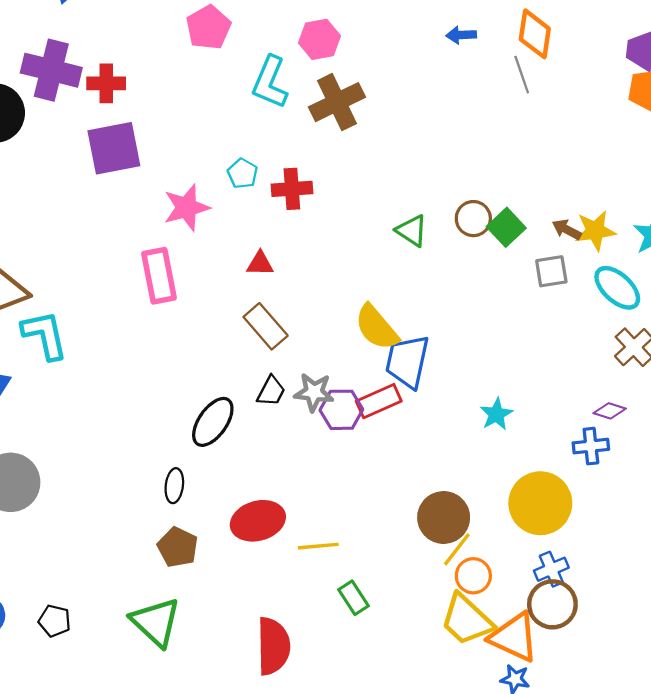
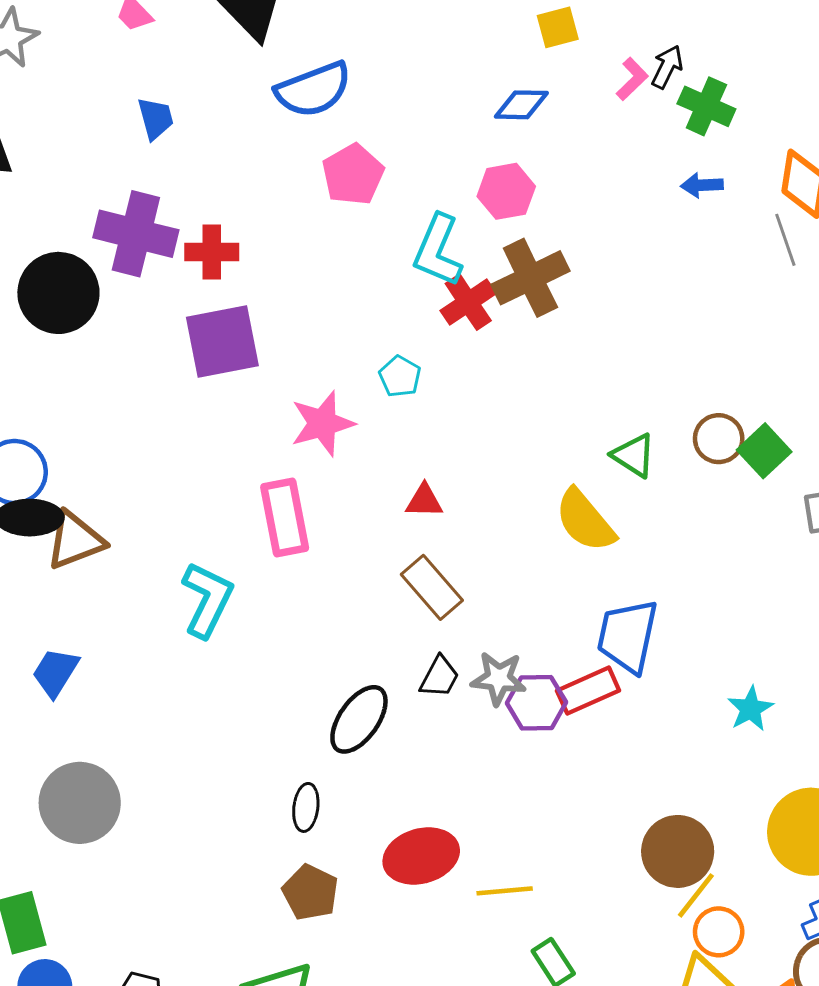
red cross: (292, 189) -> (468, 302), moved, turned -30
yellow semicircle: (377, 327) -> (585, 521), moved
cyan L-shape: (45, 335) -> (207, 600), moved, turned 38

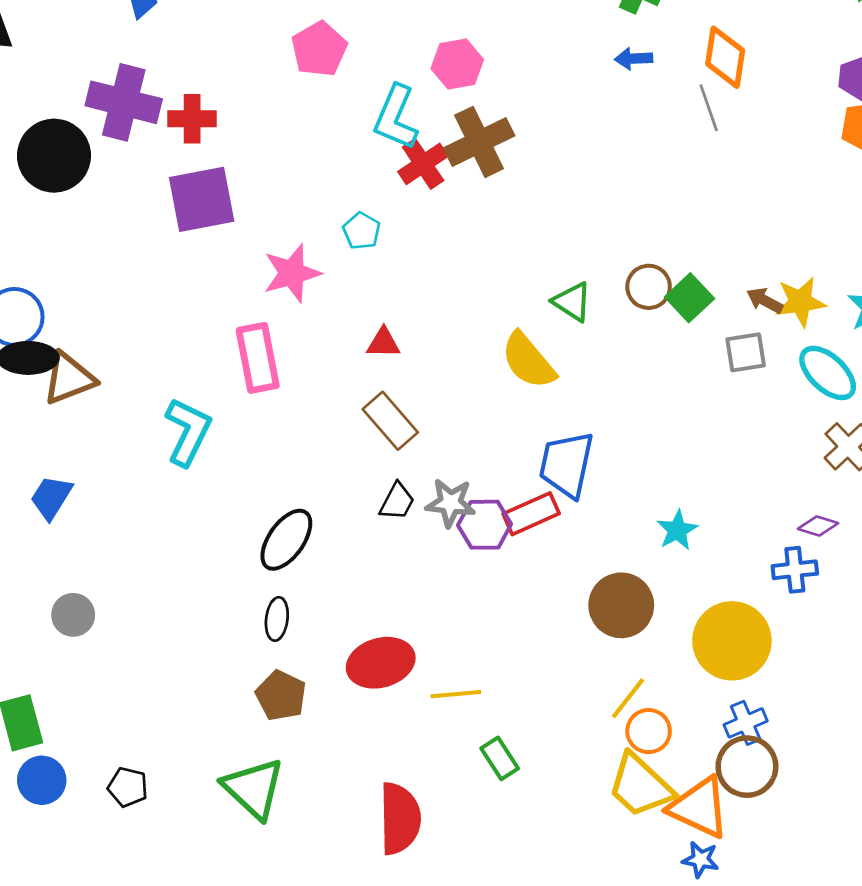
black ellipse: (359, 719) -> (286, 540), moved
gray circle: (80, 803) -> (73, 615), size x0.6
brown circle: (678, 851) -> (621, 605), moved

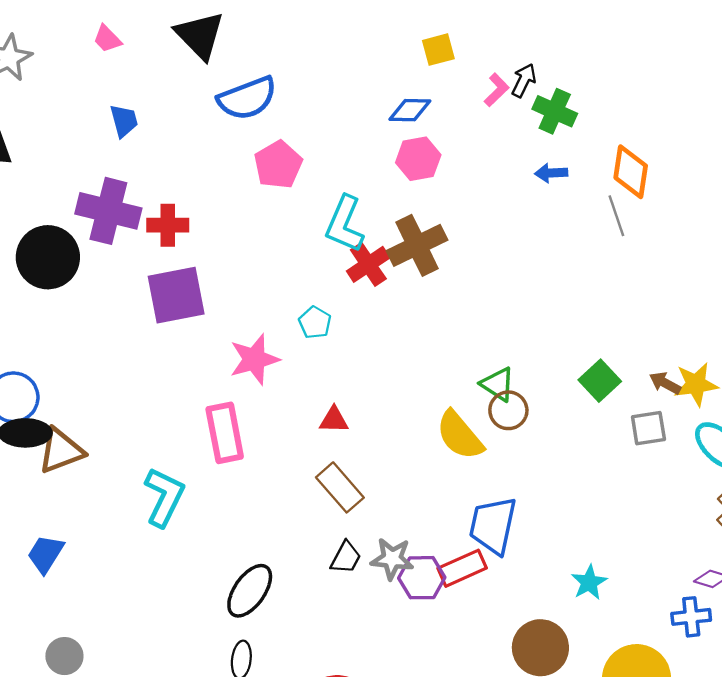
pink hexagon: (457, 64) -> (418, 159), moved
brown circle: (649, 287) -> (508, 410), moved

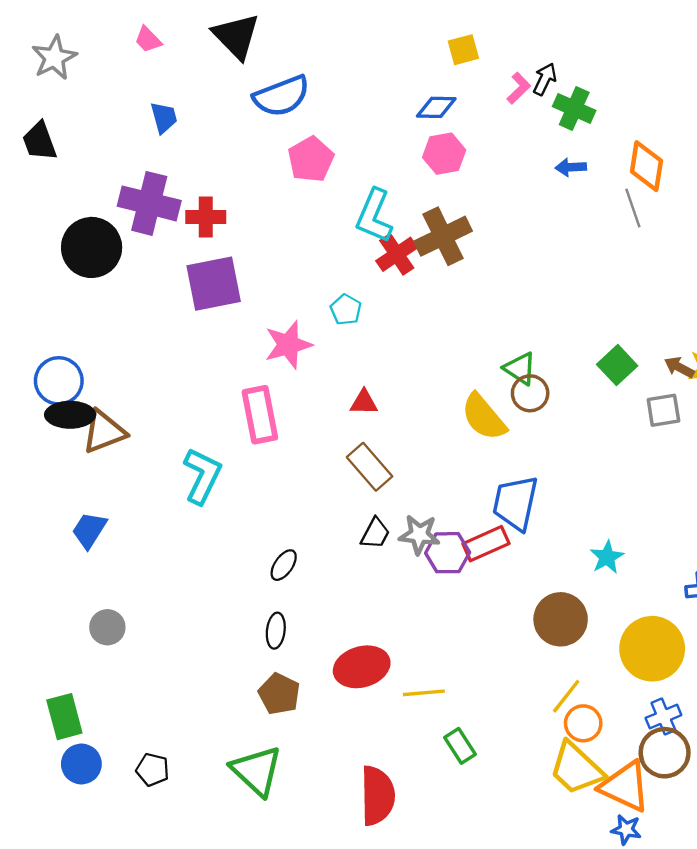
black ellipse: (250, 591) -> (284, 565), size x0.6

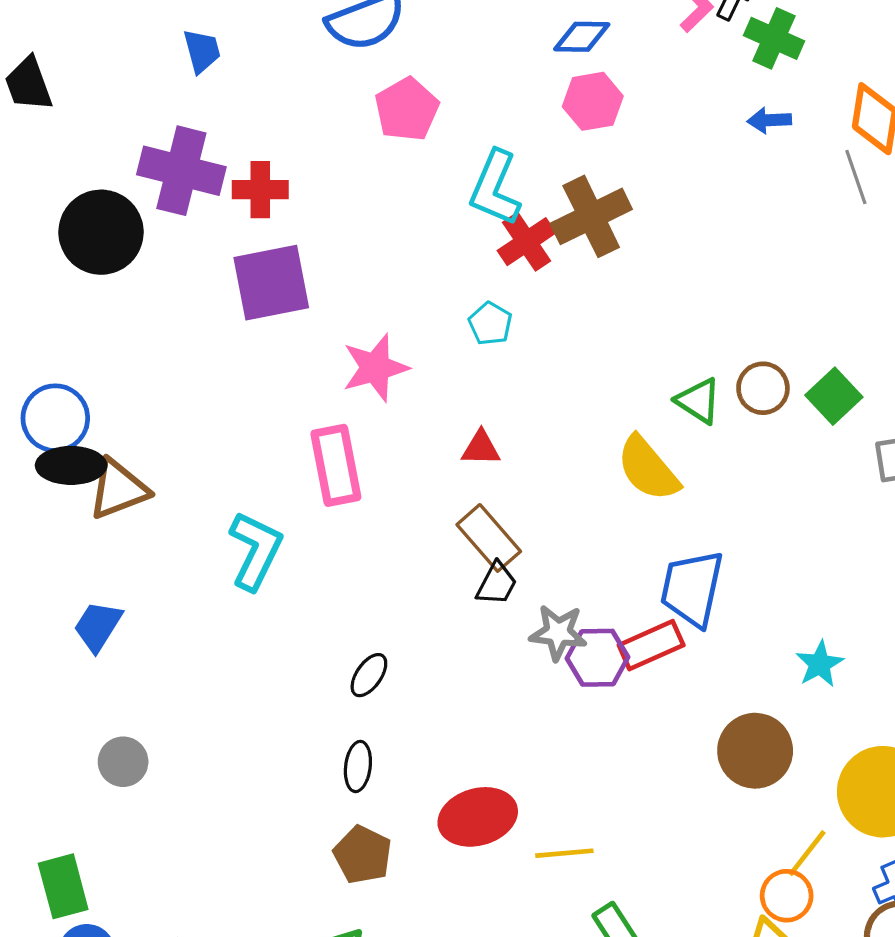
cyan pentagon: (346, 310) -> (490, 324), moved
brown circle: (530, 393) -> (763, 388), moved
black trapezoid: (375, 533) -> (497, 584), moved
yellow line: (566, 696) -> (807, 853), moved

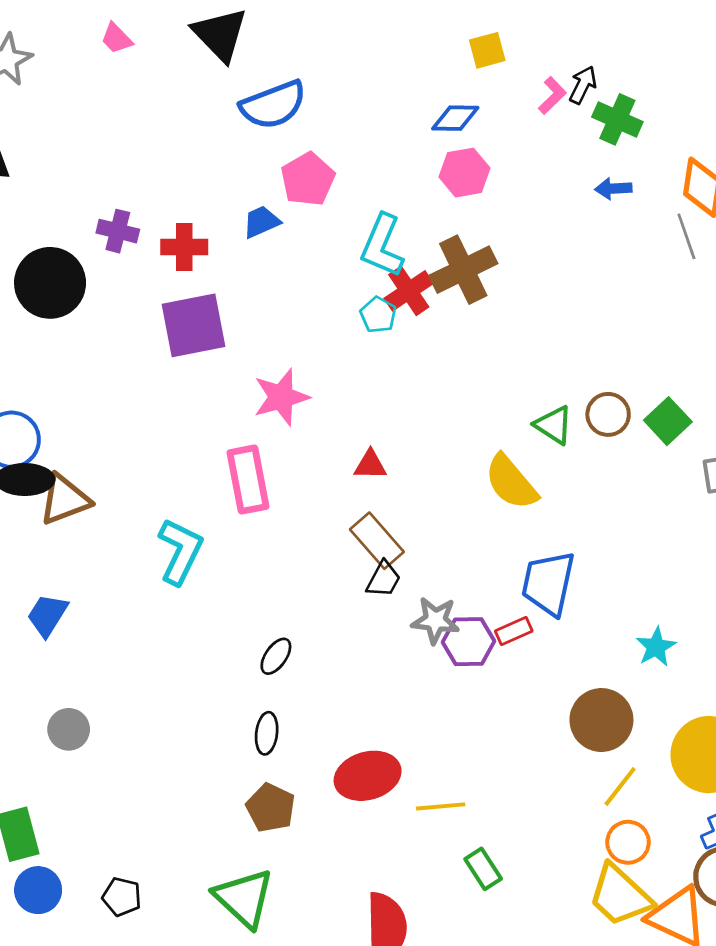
blue trapezoid: (202, 51) -> (261, 222), moved, turned -99
purple cross: (181, 171) -> (118, 231), size x0.6
cyan pentagon: (490, 324) -> (378, 315), moved
red rectangle: (651, 645) -> (514, 631), size x0.7
yellow line: (807, 853) -> (620, 786), moved

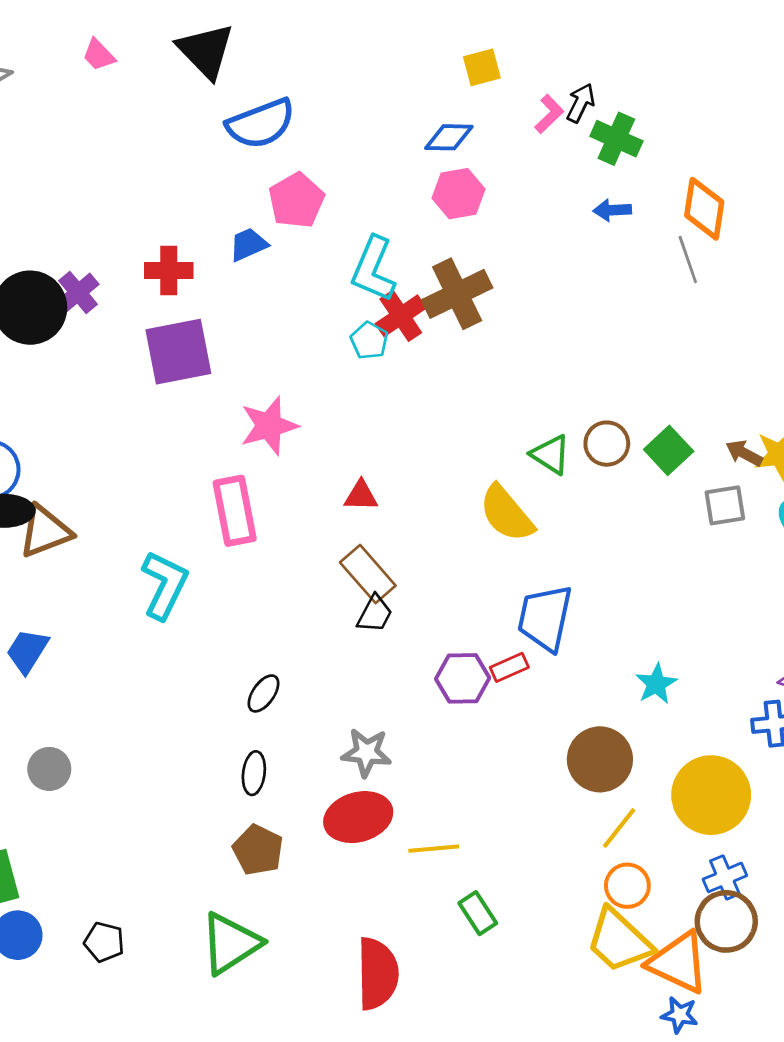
purple cross: (118, 231) -> (78, 292), moved, turned 36
gray star: (435, 620) -> (366, 753), moved
green triangle: (244, 898) -> (231, 943), turned 44

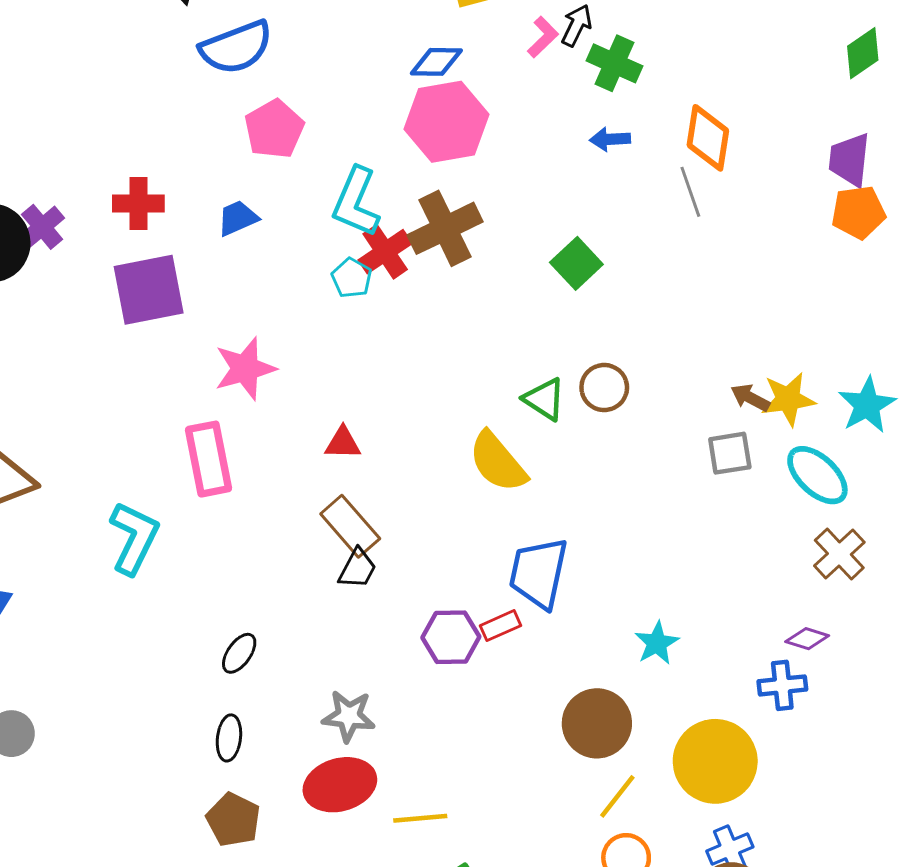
pink hexagon: (458, 194) -> (447, 122), size x1.5
blue trapezoid: (248, 244) -> (238, 218), moved
green square: (669, 450) -> (576, 263), moved

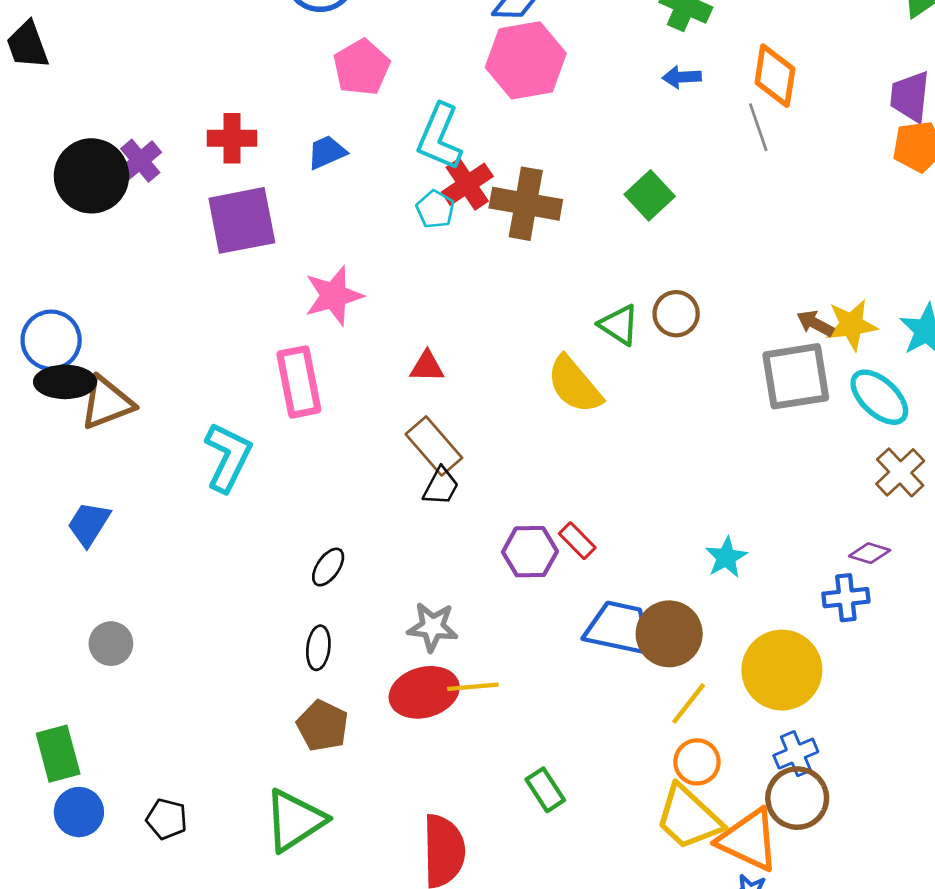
brown cross: (445, 228) -> (526, 204), moved, turned 36
gray square: (730, 453) -> (796, 376), size x1.6
blue trapezoid: (539, 573) -> (619, 628), moved, turned 90
red rectangle: (501, 626) -> (577, 541), turned 69
yellow line: (420, 818) -> (473, 687), moved

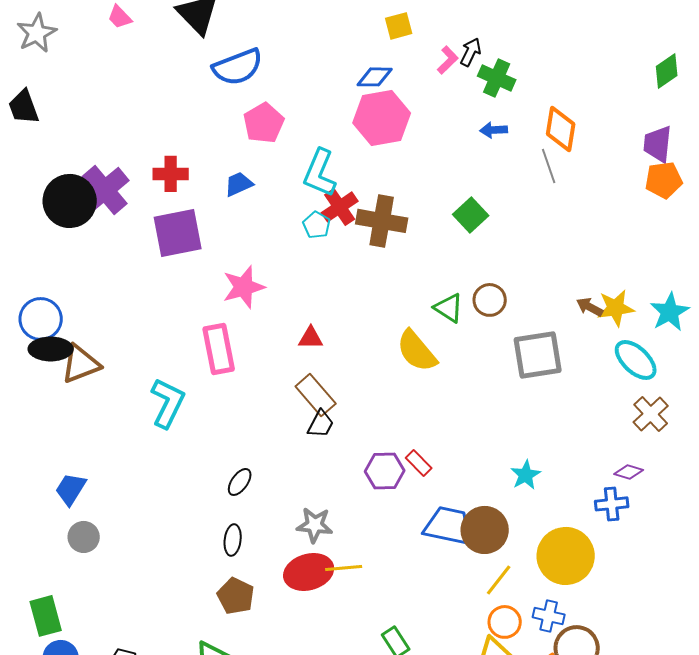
purple cross: (140, 161) -> (105, 190), size x1.6
gray square: (796, 376) -> (538, 355), moved
blue trapezoid: (89, 524) -> (71, 489), moved
blue cross: (796, 754) -> (549, 616), moved, turned 36

